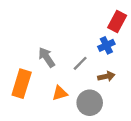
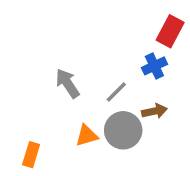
orange rectangle: (22, 84) -> (31, 155), moved, size x0.6
gray circle: (90, 103) -> (123, 130), moved

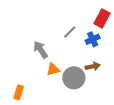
gray line: (116, 92) -> (70, 32), moved
orange triangle: (87, 136) -> (53, 70), moved

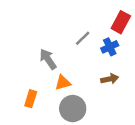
gray circle: (74, 78) -> (73, 109), moved
orange rectangle: (19, 92) -> (31, 99), moved

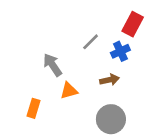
brown arrow: (110, 79) -> (110, 80), moved
gray circle: (73, 109) -> (111, 119), moved

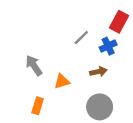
gray arrow: (53, 65) -> (34, 66), moved
orange rectangle: (34, 108) -> (38, 106), moved

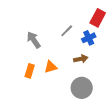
gray arrow: (34, 66) -> (34, 40), moved
orange rectangle: (38, 106) -> (30, 71), moved

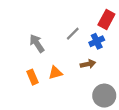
orange rectangle: (30, 71) -> (33, 77), turned -40
gray circle: (82, 88) -> (104, 96), moved

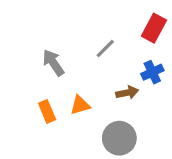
blue cross: (97, 41) -> (152, 72), moved
gray circle: (104, 96) -> (119, 138), moved

